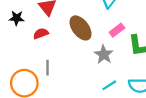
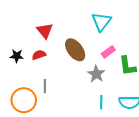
black star: (17, 18) -> (17, 56), moved
cyan line: (109, 85) -> (101, 102), turned -56

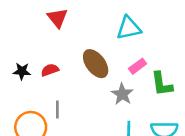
cyan triangle: (101, 22) -> (129, 28), turned 40
red triangle: (45, 31) -> (57, 18), moved

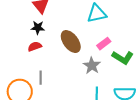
black star: (22, 71) -> (38, 28), moved
green L-shape: (162, 84) -> (123, 58), turned -50

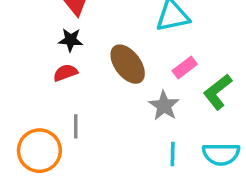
green L-shape: (123, 58) -> (218, 92), turned 110

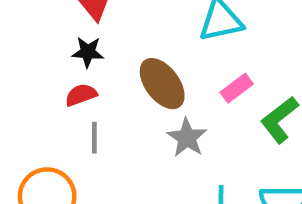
gray star: (164, 106) -> (187, 138), moved
gray line: (76, 126) -> (94, 138), moved

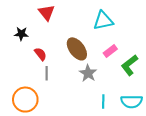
black star: (88, 52) -> (21, 34), moved
red semicircle: (81, 95) -> (40, 54), turned 72

